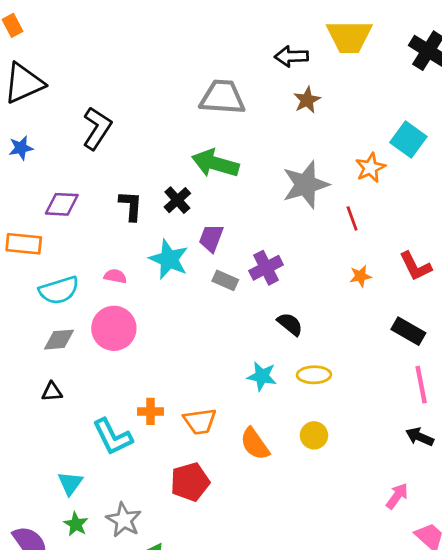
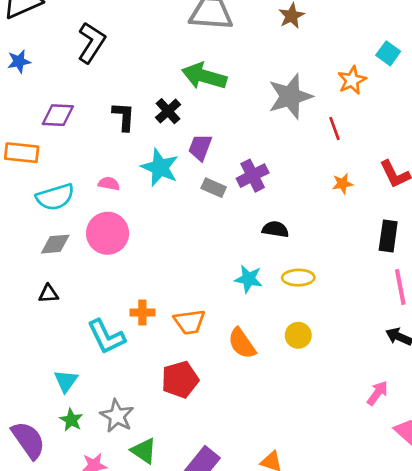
cyan square: (408, 139) -> (388, 53), size x0.7
black semicircle: (290, 324) -> (275, 229), turned -30
black rectangle: (408, 331) -> (388, 236), turned 68

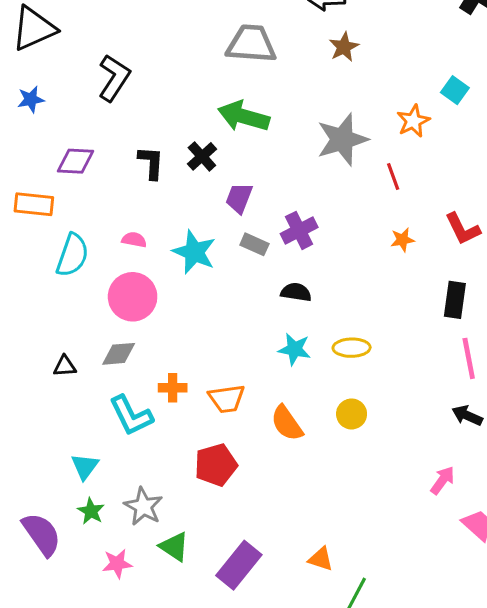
cyan star: (160, 167) -> (194, 252), moved
cyan semicircle: (55, 197) -> (72, 255), turned -54
black semicircle: (275, 229) -> (296, 292), moved
gray diamond: (55, 244) -> (119, 354), moved

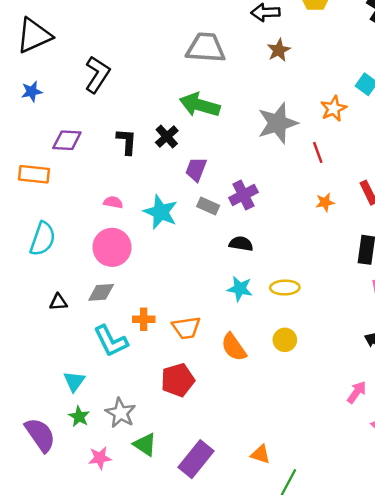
cyan semicircle: (72, 255) -> (43, 239), moved

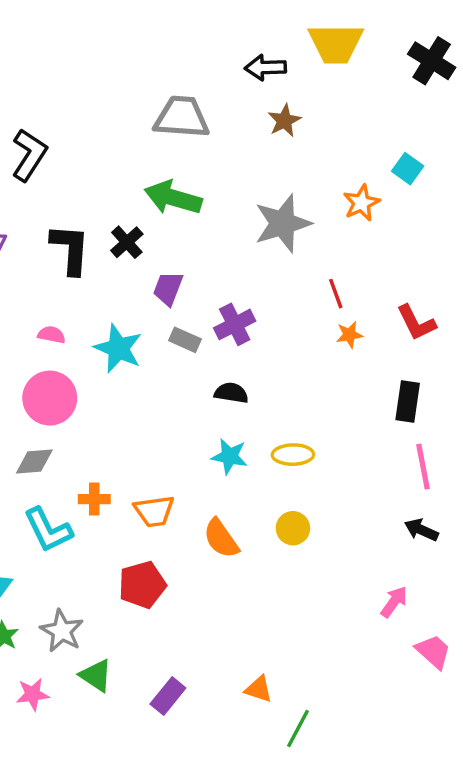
black L-shape: (127, 141) -> (70, 249), size x1.4
red line: (318, 152) -> (336, 294), moved
purple rectangle: (196, 459) -> (168, 696), size x0.7

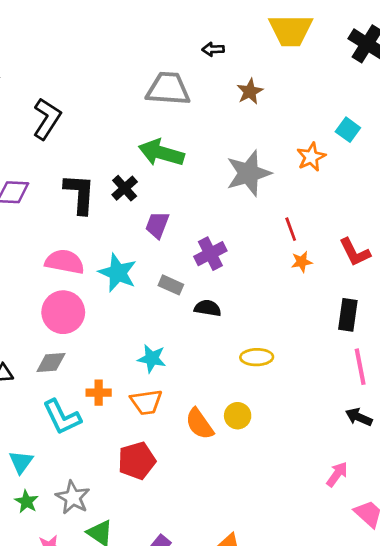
black arrow: (266, 68) -> (213, 49), moved, size x0.7
pink semicircle: (51, 335) -> (65, 262), size x1.8
gray rectangle: (185, 340) -> (171, 285), moved
cyan star: (230, 456) -> (152, 358), moved
yellow circle: (293, 528) -> (238, 416), moved

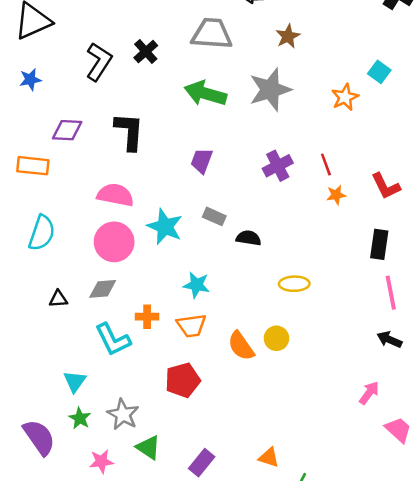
gray star: (248, 173) -> (270, 90), moved
black cross: (125, 188) -> (146, 52), moved
purple cross: (210, 254) -> (278, 166), moved
cyan star: (118, 273) -> (165, 227), moved

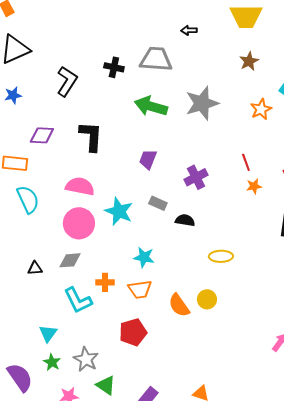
brown star: (288, 36) -> (249, 61), moved
black cross: (146, 52) -> (114, 67), moved, turned -36
purple cross: (278, 166) -> (196, 177), moved
cyan semicircle: (42, 233) -> (28, 199), moved, turned -44

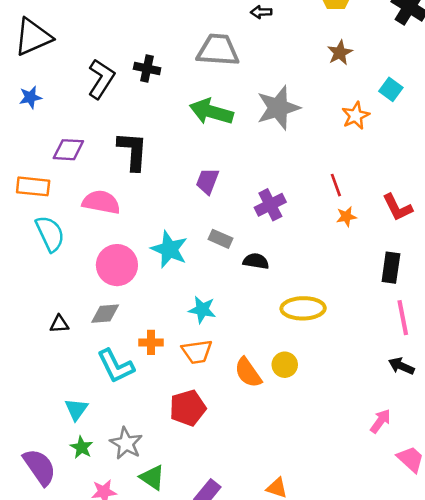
black cross: (114, 67) -> (147, 68), moved
pink semicircle: (80, 186) -> (101, 202), moved
yellow ellipse: (221, 256) -> (303, 308), size x1.4

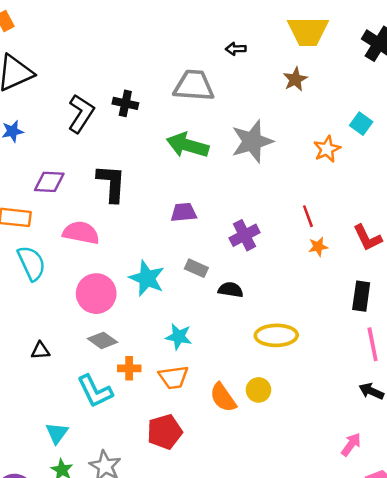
brown star: (340, 53) -> (295, 79), moved
purple trapezoid: (207, 181) -> (184, 212), turned 64
gray diamond: (105, 314) -> (103, 340), moved, turned 40

